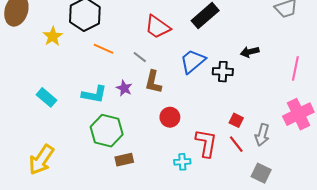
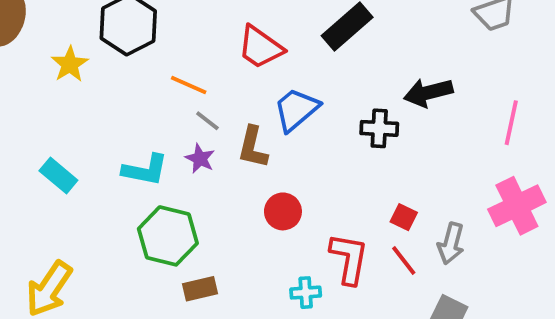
orange line: (104, 49) -> (189, 85), moved
black arrow: (250, 52) -> (428, 93), size x1.4
gray line: (140, 57) -> (207, 121), moved
blue trapezoid: (193, 61) -> (296, 110), moved

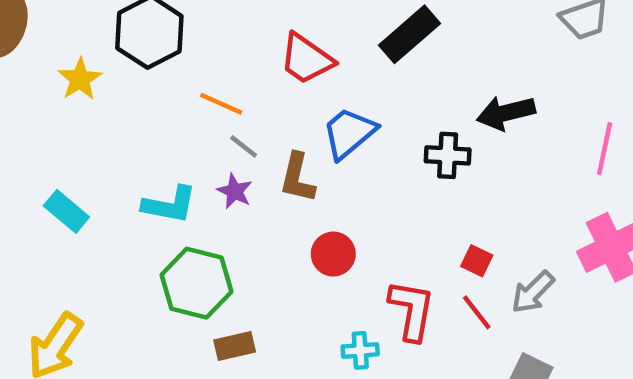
gray arrow: (451, 244) -> (533, 292), turned 30

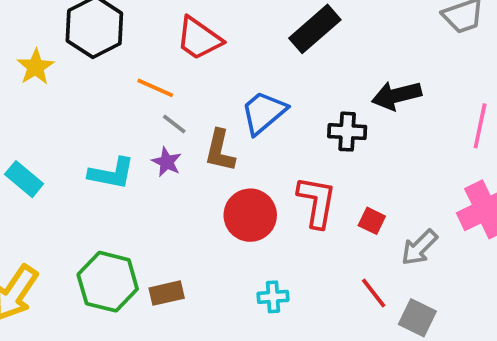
red trapezoid: (306, 59) -> (199, 38), moved
red circle: (333, 254) -> (250, 215), size x1.4
green hexagon: (196, 283) -> (108, 282), moved
red L-shape: (412, 310) -> (317, 202), moved
red line: (477, 312) -> (374, 293), moved

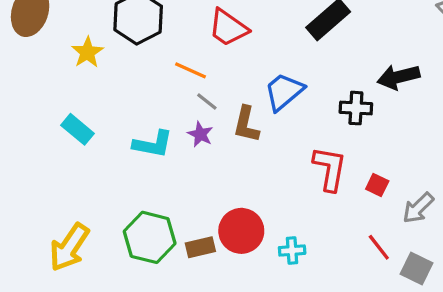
cyan rectangle: (24, 179) -> (78, 129), moved
red circle: (250, 215) -> (241, 231), moved

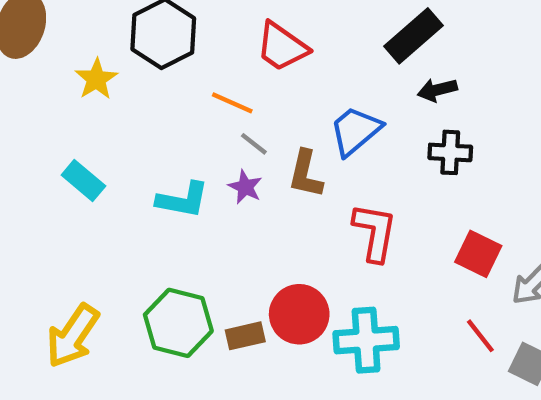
black arrow: (398, 77) -> (437, 90), moved, size x0.7
red L-shape: (330, 169) -> (375, 232), moved
red square: (377, 185) -> (478, 254), size x1.5
cyan cross: (292, 251) -> (366, 340), size x1.8

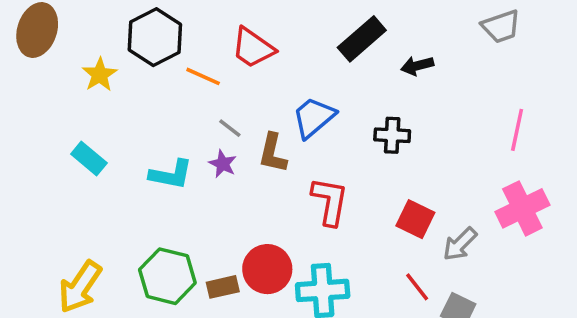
black arrow: (437, 90) -> (417, 66), moved
orange line: (232, 103) -> (203, 76), moved

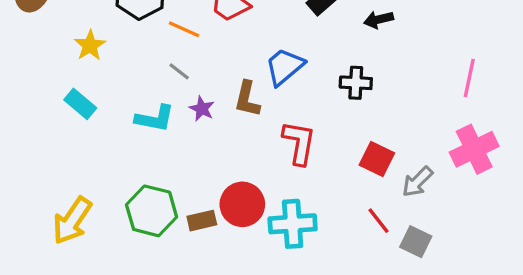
yellow star: (100, 75) -> (90, 45), moved
gray line: (230, 128) -> (179, 71), moved

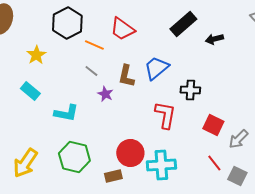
black cross: (356, 83) -> (190, 90), moved
brown L-shape: (247, 99) -> (126, 76), moved
cyan L-shape: (155, 118) -> (66, 113), moved
brown rectangle: (202, 221) -> (113, 176), moved

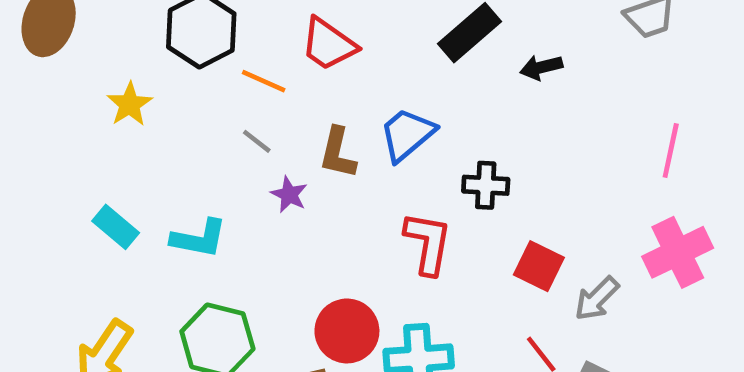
cyan rectangle: (30, 91) -> (116, 227), moved

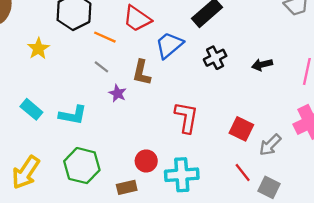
black arrow: (541, 67) -> (262, 65), moved
blue trapezoid: (407, 134) -> (169, 45), moved
black cross: (486, 185) -> (215, 58), moved, turned -30
red circle: (347, 331) -> (146, 161), size x0.7

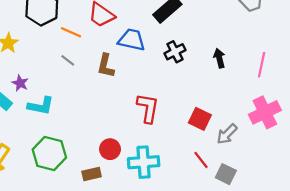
blue trapezoid: (169, 45) -> (132, 40), turned 52
black arrow: (262, 65) -> (219, 58), turned 90
purple star: (118, 93) -> (20, 83), moved

